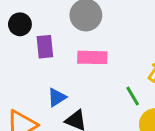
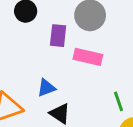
purple rectangle: (45, 47) -> (58, 36), moved

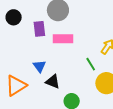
blue triangle: (46, 88) -> (39, 66), turned -32

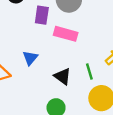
black triangle: (53, 82) -> (62, 76), moved

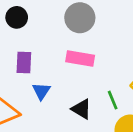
purple rectangle: (42, 15) -> (24, 63), moved

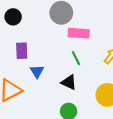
pink rectangle: (80, 58) -> (79, 33), moved
green line: (113, 100) -> (76, 58), moved

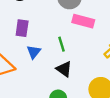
green line: (76, 58) -> (61, 44), moved

